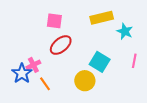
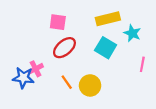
cyan square: (100, 62) -> (106, 48), moved
blue star: (22, 73) -> (23, 78), turned -30
orange line: (45, 84) -> (67, 82), moved

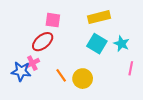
cyan star: (132, 33) -> (122, 44), moved
red ellipse: (64, 48) -> (43, 42), moved
pink line: (142, 64) -> (131, 68), moved

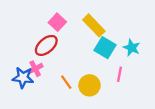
yellow rectangle: (99, 17) -> (94, 25), moved, turned 60
pink square: (53, 20) -> (57, 22), turned 35
pink line: (131, 68) -> (119, 74), moved

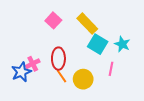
red ellipse: (46, 45) -> (58, 59), moved, turned -50
blue star: (23, 78) -> (21, 72), turned -30

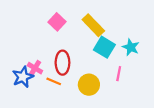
pink cross: (33, 64) -> (35, 68), turned -32
orange line: (62, 76) -> (54, 81), moved, turned -32

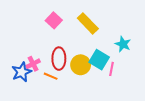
cyan square: (104, 47) -> (99, 60), moved
pink cross: (35, 68) -> (33, 64), turned 32
yellow circle: (89, 85) -> (81, 65), moved

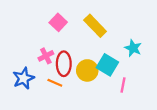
pink cross: (33, 64) -> (46, 56), moved
pink line: (112, 69) -> (123, 85), moved

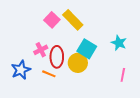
yellow rectangle: (95, 26) -> (73, 20), moved
cyan square: (107, 65) -> (87, 49), moved
pink line: (123, 85) -> (123, 75), moved

